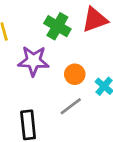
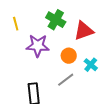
red triangle: (95, 20) -> (84, 31), moved

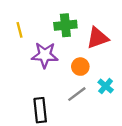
green cross: (56, 20) -> (65, 25), turned -36
cyan cross: (91, 65) -> (106, 86), moved

